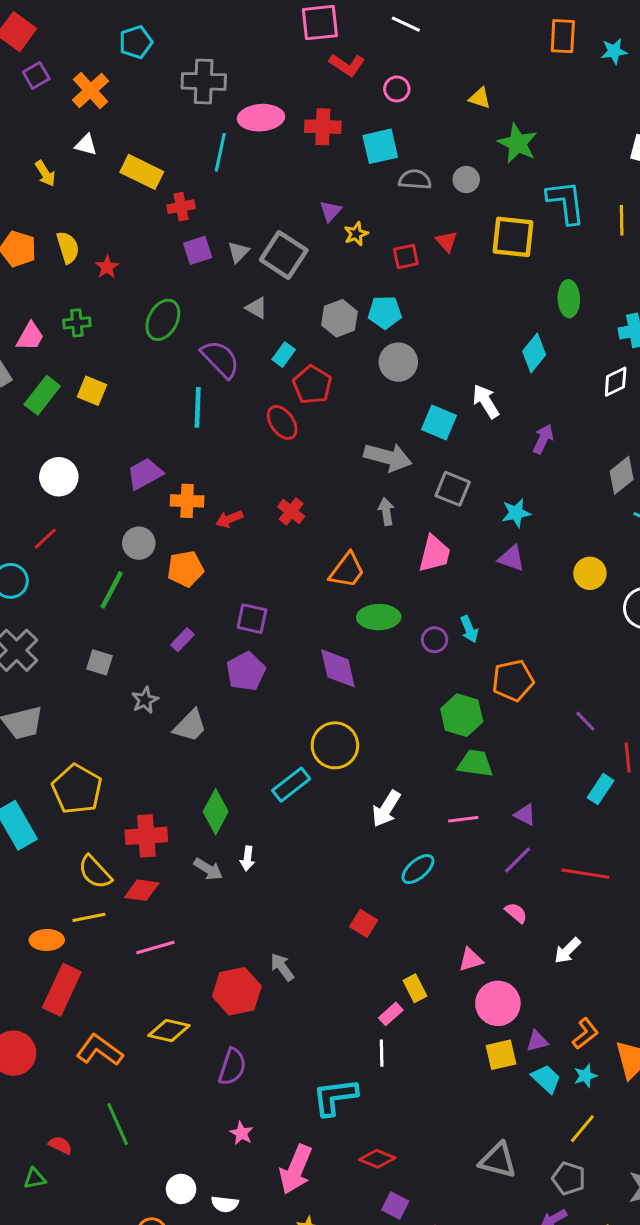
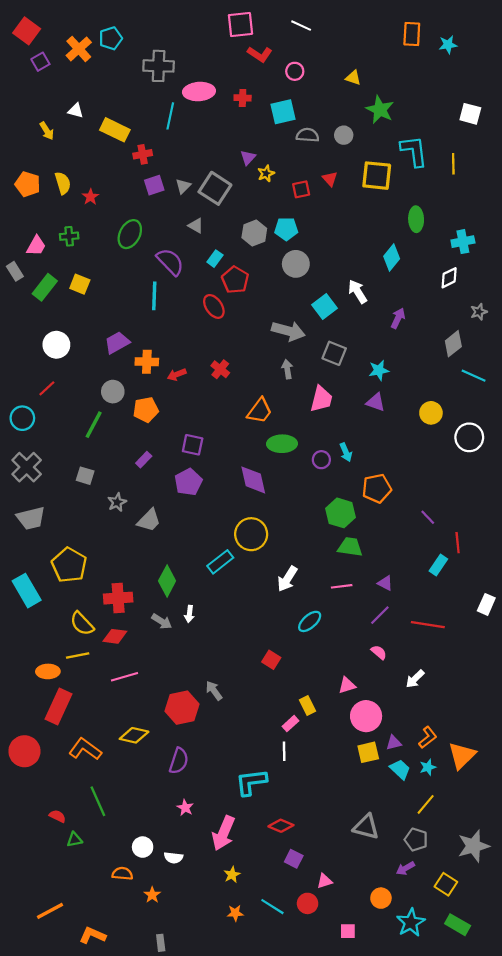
orange cross: (90, 90) -> (79, 49), moved
red cross: (323, 127) -> (243, 98), size x0.7
cyan square: (439, 422) -> (325, 306), turned 30
green triangle: (35, 1178) -> (74, 840), moved

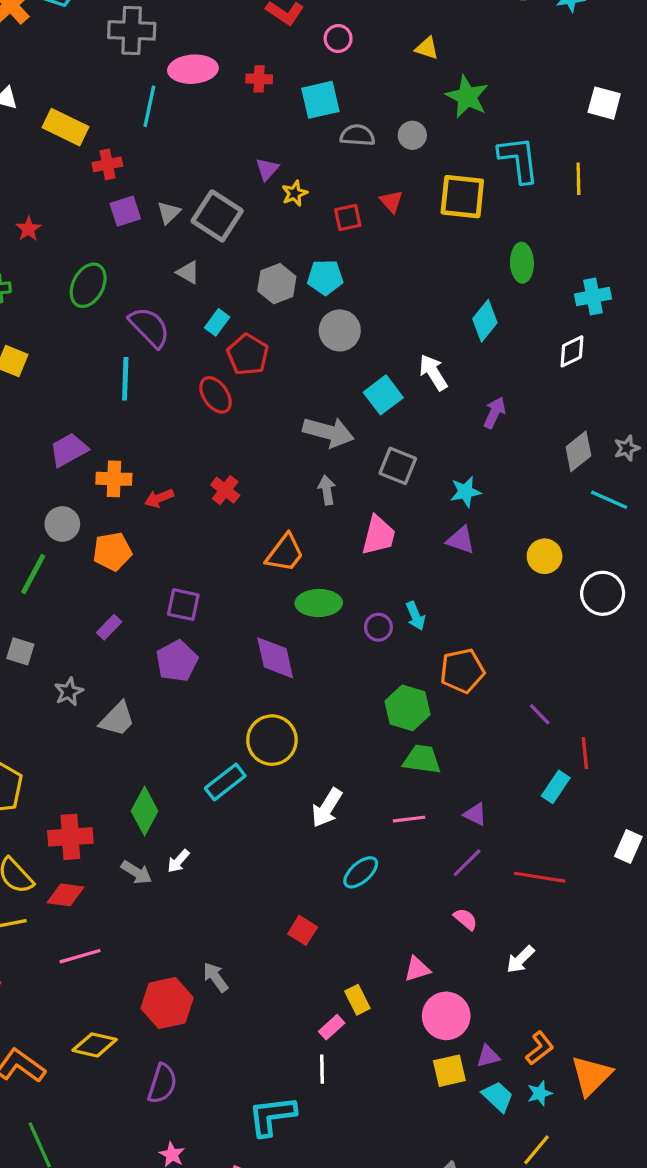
gray star: (479, 312) -> (627, 448), moved
white arrow: (189, 614) -> (178, 861), turned 35

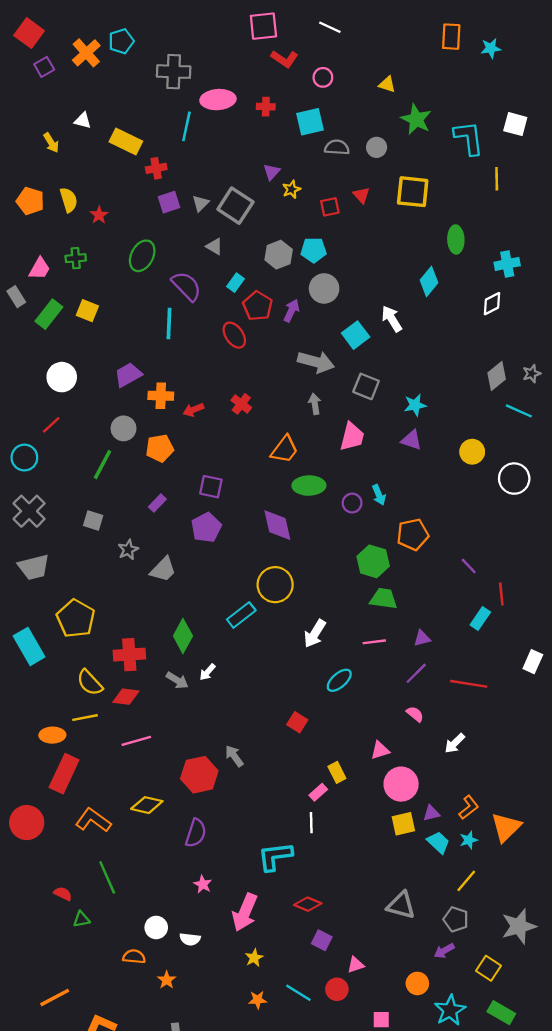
cyan L-shape: (519, 159) -> (469, 138), moved
purple arrow: (495, 413) -> (291, 311), moved
purple triangle: (475, 814) -> (422, 638), turned -42

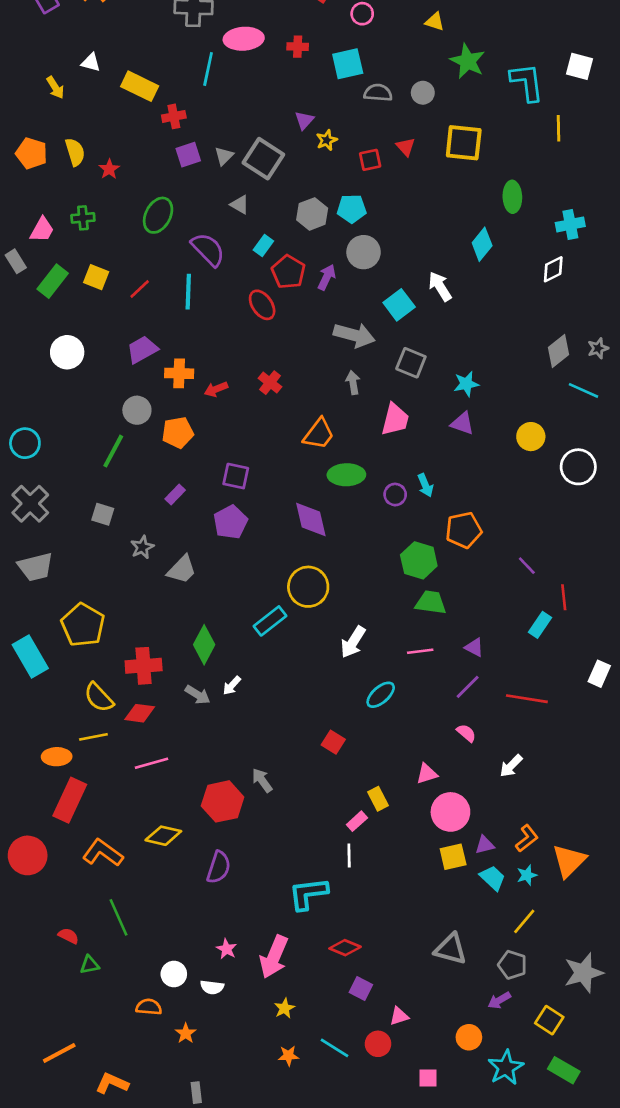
red line: (51, 425) -> (140, 289), moved
purple triangle: (422, 638) -> (474, 647), turned 42
pink star: (203, 884) -> (227, 949), moved

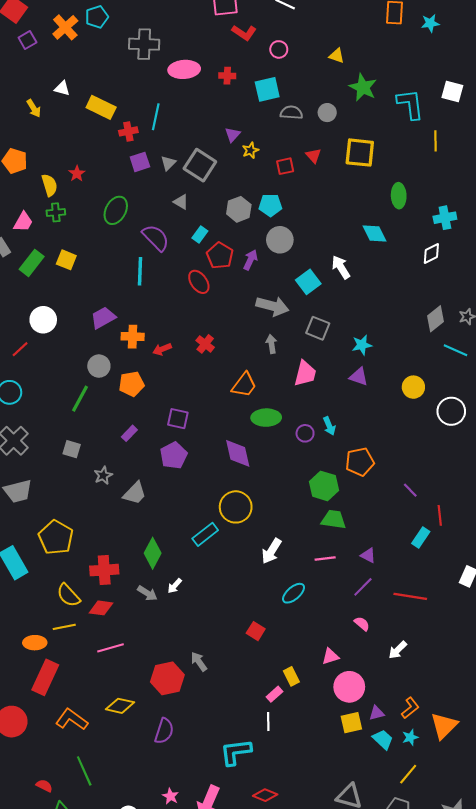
cyan line: (208, 69) -> (156, 117), moved
yellow semicircle: (75, 152) -> (49, 185), moved
cyan diamond: (482, 244) -> (375, 233), turned -65
red line: (140, 289) -> (20, 349), moved

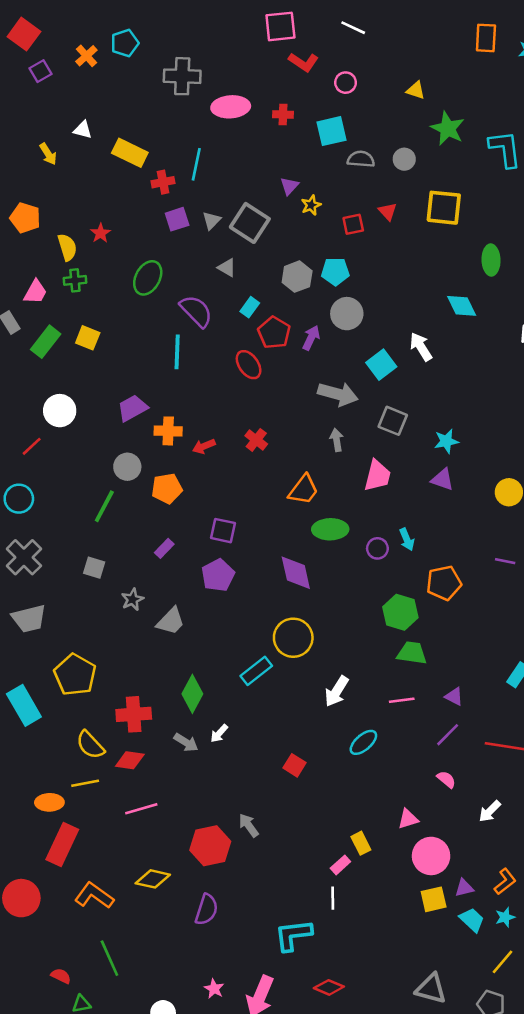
orange cross: (65, 27) -> (86, 56), size x0.7
purple line: (410, 490) -> (505, 561), moved, turned -35
red square: (256, 631) -> (294, 765), moved

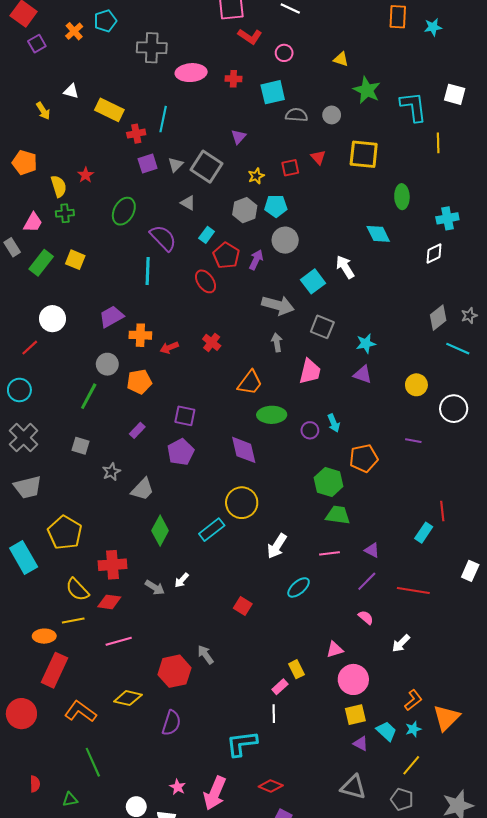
yellow star: (311, 205) -> (256, 176), moved
green diamond: (192, 694) -> (160, 531), moved
purple triangle: (464, 888) -> (361, 744), moved, turned 42
red semicircle: (61, 976) -> (35, 784), moved, turned 63

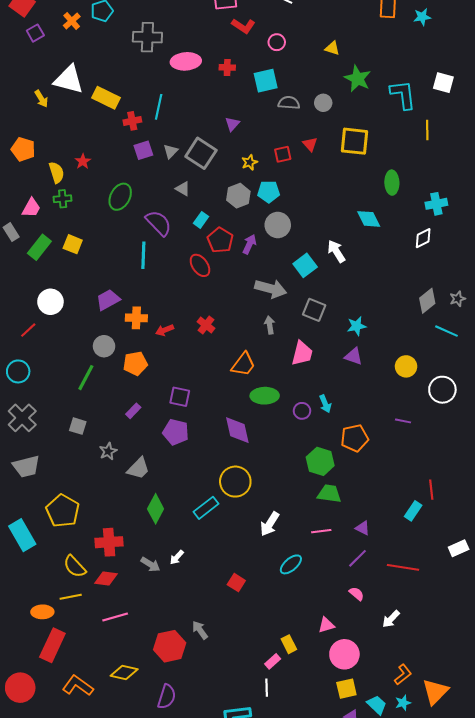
white triangle: (71, 91) -> (69, 80), size x2.0
purple pentagon: (181, 452) -> (176, 432), turned -30
white rectangle: (470, 571) -> (459, 548), turned 42

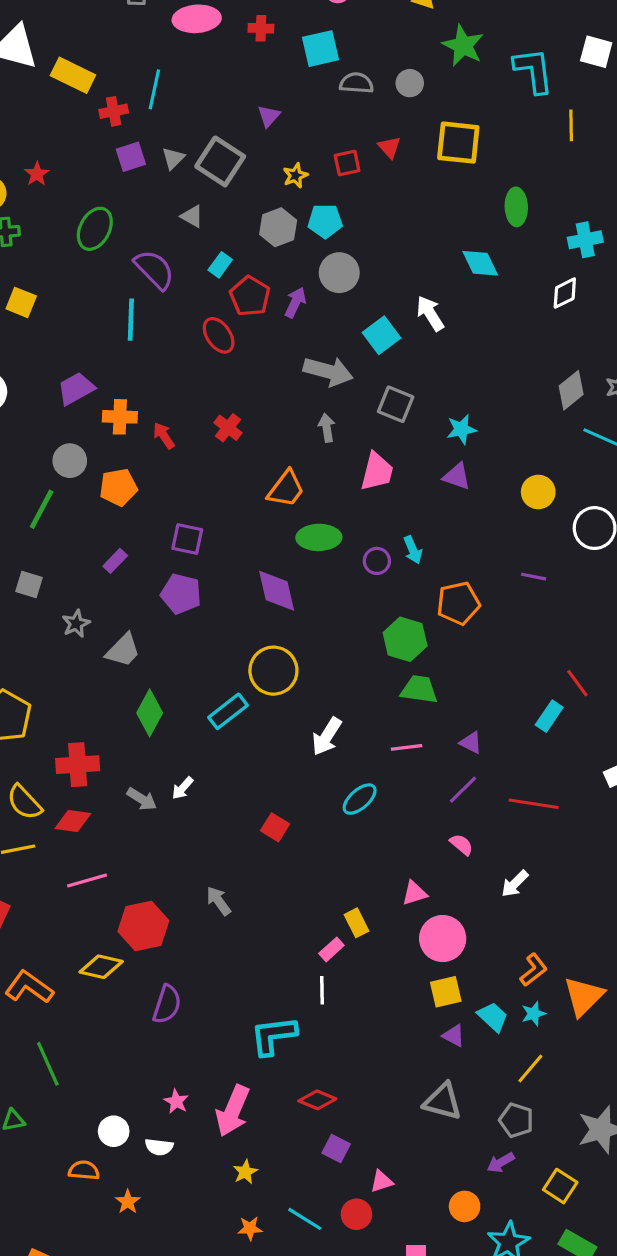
red arrow: (165, 330) -> (164, 436), turned 78
red line: (431, 490) -> (577, 683), turned -30
red hexagon: (170, 646) -> (143, 926), moved

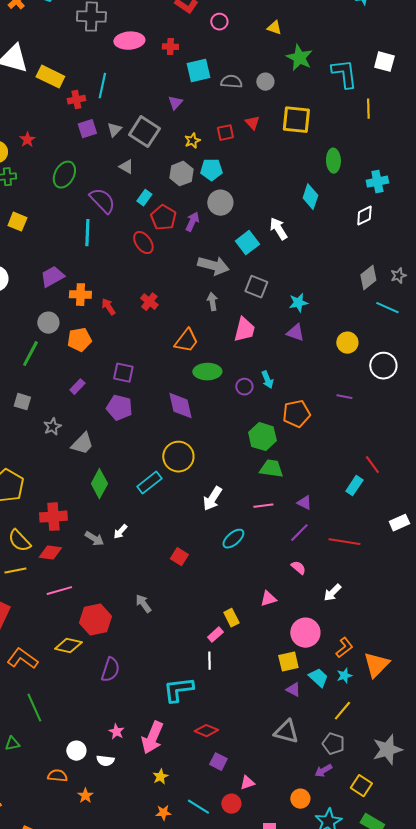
cyan square: (320, 49) -> (198, 71), moved
cyan diamond: (480, 263) -> (310, 197), turned 45
pink circle: (443, 939) -> (305, 633), moved

